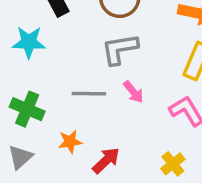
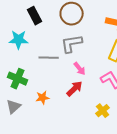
gray line: (89, 94) -> (49, 58), moved
red arrow: (106, 160) -> (75, 89), moved

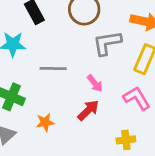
gray L-shape: (72, 44) -> (107, 43), moved
yellow cross: (103, 111) -> (126, 140), turned 32

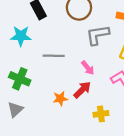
orange star: (45, 122) -> (60, 99), moved
yellow cross: (126, 140) -> (101, 114), moved

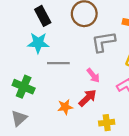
cyan star: (21, 36) -> (38, 43), moved

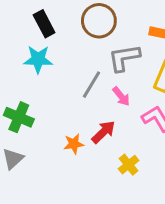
gray line: (58, 63) -> (91, 85), moved, turned -60
pink arrow: (93, 75) -> (121, 96), moved
yellow cross: (107, 123) -> (129, 165), turned -32

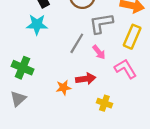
red arrow: (103, 132) -> (86, 79), turned 36
yellow cross: (129, 165) -> (104, 103), turned -32

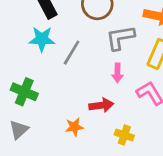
gray line: (77, 43) -> (72, 53), moved
pink arrow: (99, 52) -> (118, 73), turned 40
orange star: (63, 88) -> (74, 127), moved

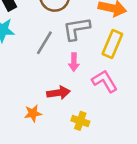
gray line: (72, 53) -> (44, 43), moved

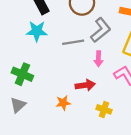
gray L-shape: (76, 29) -> (101, 30), turned 150
gray line: (44, 43) -> (73, 42), turned 50

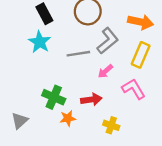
cyan star: (37, 31) -> (40, 42), turned 30
pink arrow: (98, 59) -> (105, 71), turned 48
green cross: (22, 74) -> (54, 97), moved

